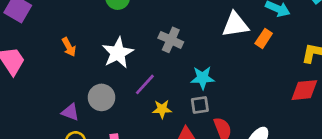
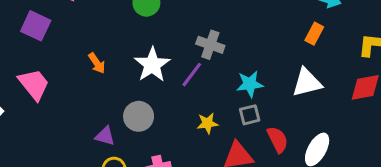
white triangle: (235, 25) -> (307, 83), moved
purple line: (145, 84) -> (192, 75), moved

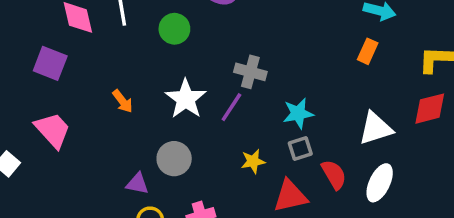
white triangle: (307, 83) -> (376, 128), moved

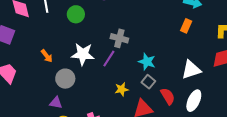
white star: (186, 99) -> (83, 54), turned -30
cyan star: (298, 113) -> (147, 62), turned 30
gray square: (300, 149) -> (148, 82), turned -32
gray circle: (174, 159) -> (65, 79), moved

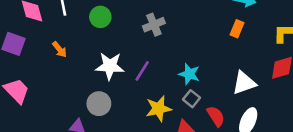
gray cross: (119, 38) -> (154, 25), moved, turned -36
orange arrow: (47, 56) -> (60, 49), moved
gray circle: (65, 79) -> (99, 104), moved
yellow star: (122, 89) -> (159, 109), size x1.5

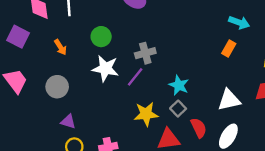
green circle: (100, 17) -> (101, 37), moved
gray cross: (154, 25) -> (145, 53), moved
gray circle: (99, 104) -> (57, 87), moved

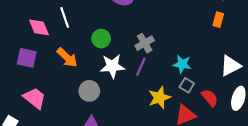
orange arrow: (60, 47) -> (67, 58), size x1.5
gray circle: (57, 87) -> (89, 91), moved

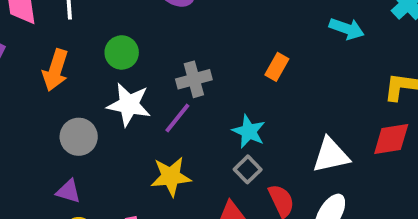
orange rectangle: (218, 20) -> (277, 67), moved
orange arrow: (67, 58) -> (55, 70), turned 50
yellow star: (159, 98) -> (171, 177), moved

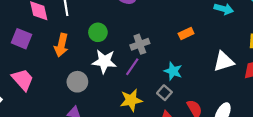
orange rectangle: (277, 67) -> (186, 34), turned 40
white triangle: (331, 155) -> (224, 62), moved
gray square: (248, 169) -> (164, 93), moved

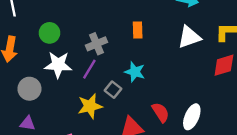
orange rectangle: (186, 34) -> (138, 30), moved, turned -64
white triangle: (224, 62) -> (189, 37), moved
gray square: (164, 93) -> (113, 90), moved

